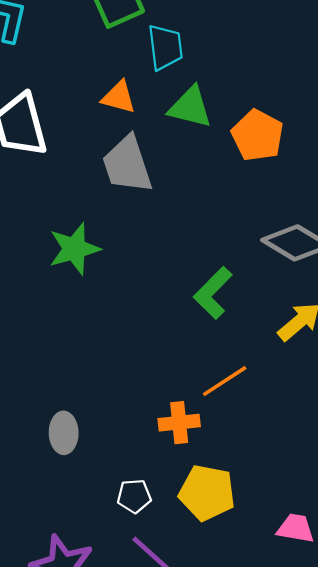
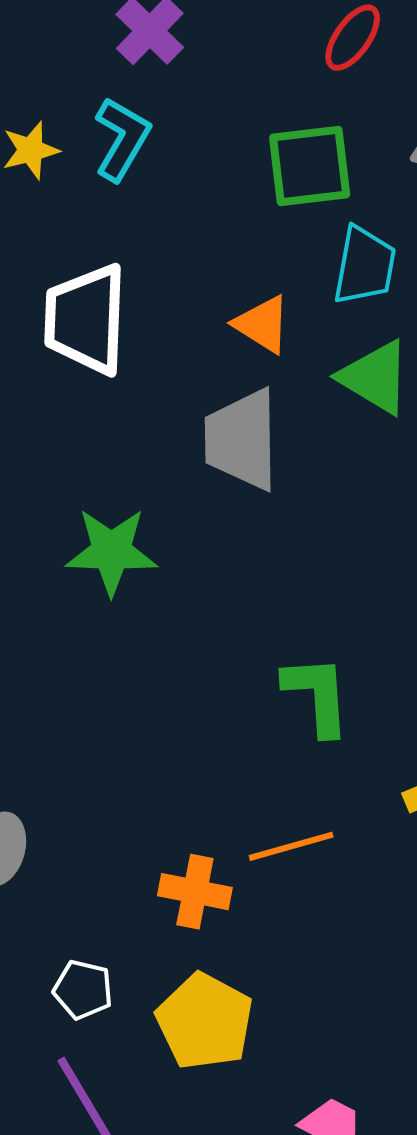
green L-shape: (213, 293) -> (317, 695), turned 114

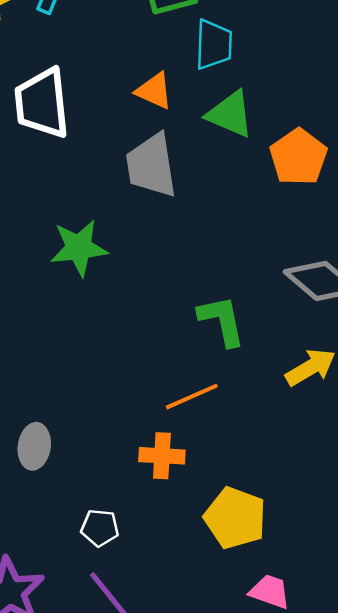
orange line: (291, 846) -> (192, 397), moved
yellow pentagon: (205, 1021) -> (235, 518), moved

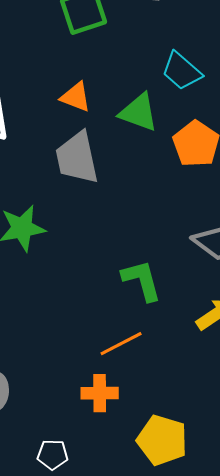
cyan trapezoid: (214, 44) -> (182, 71), moved, turned 132

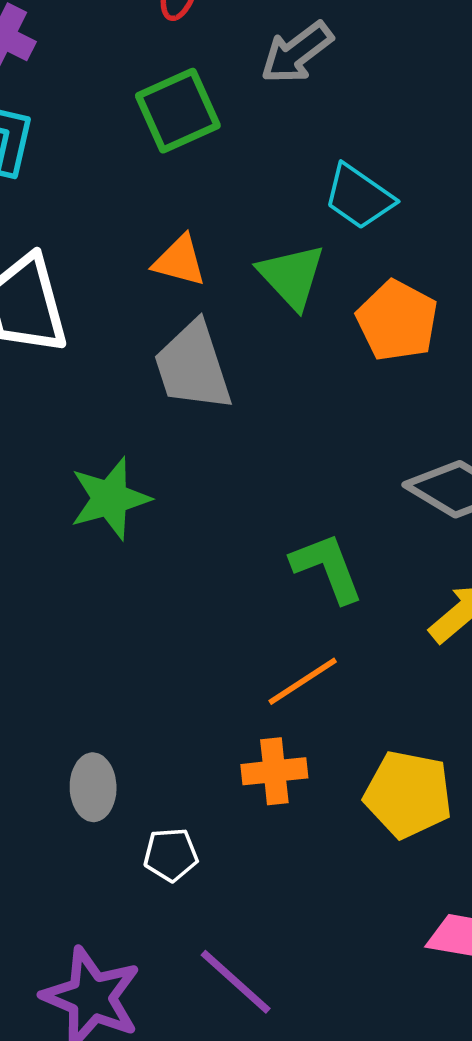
green triangle: (139, 112) -> (292, 276), turned 33
yellow pentagon: (162, 440) -> (408, 794), moved
white pentagon: (53, 455) -> (171, 855), moved

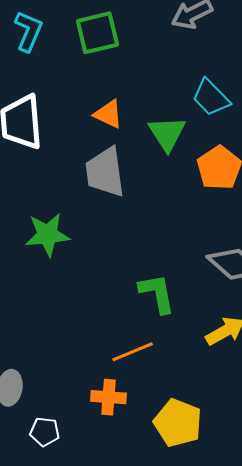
green square: (178, 111) -> (97, 33), moved

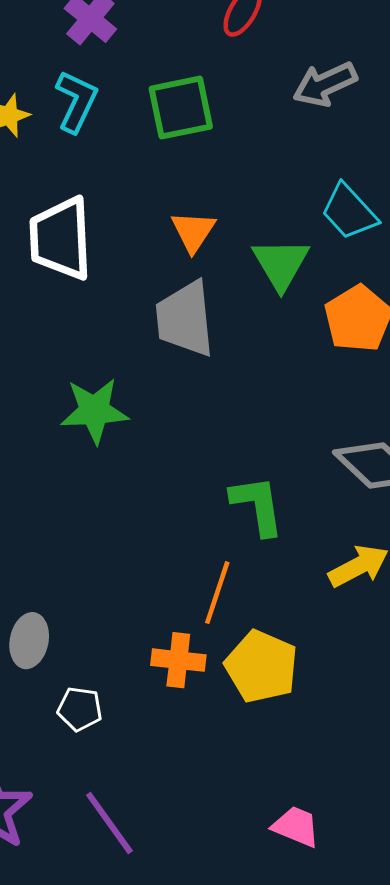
orange triangle: (108, 114) -> (193, 231), turned 36
orange line: (133, 352) -> (217, 593), turned -51
yellow pentagon: (178, 423) -> (261, 667), moved

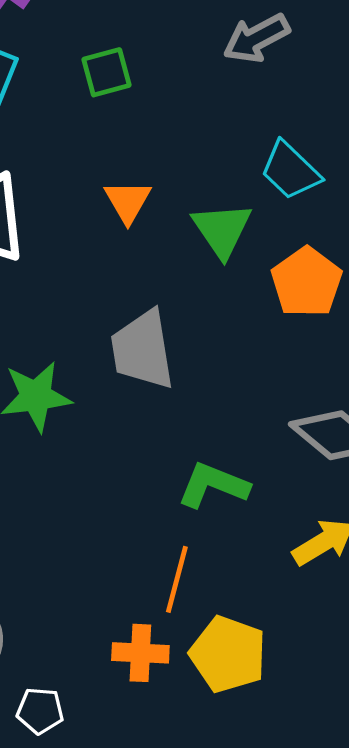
green square: (181, 108) -> (106, 72), size x0.7
gray trapezoid: (185, 319) -> (143, 350), moved
green L-shape: (257, 505) -> (213, 485), turned -56

